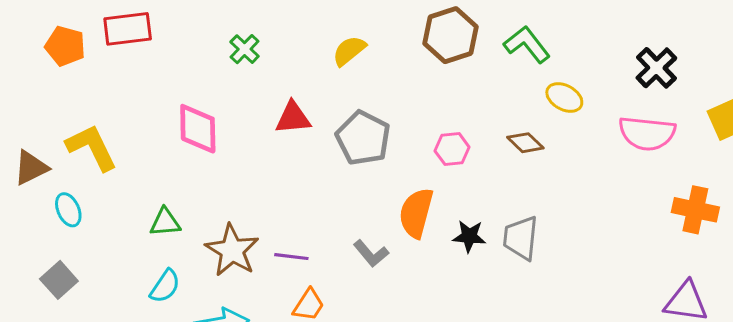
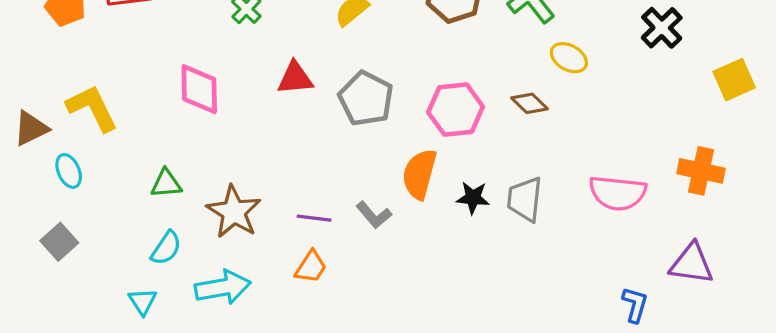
pink semicircle: (647, 133) -> (618, 193), moved
pink hexagon: (452, 149) -> (456, 110), size x1.6
purple line: (291, 257) -> (314, 218), moved

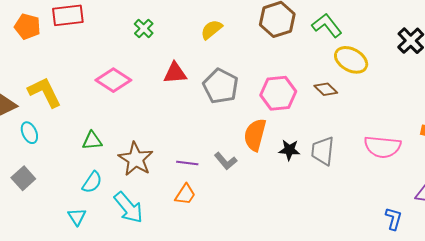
yellow ellipse: (569, 58) -> (351, 60), size x1.4
pink diamond: (199, 89) -> (113, 80), turned -56
cyan arrow: (223, 287) -> (129, 208), turned 60

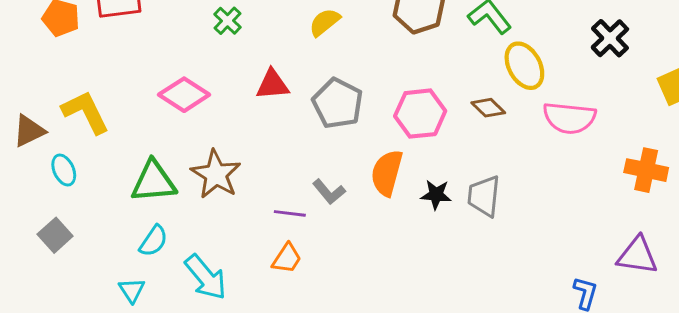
yellow ellipse: (351, 60) -> (524, 66), turned 32
green triangle: (92, 141) -> (154, 182), size x1.6
pink semicircle: (382, 147) -> (569, 118), moved
brown star: (136, 159) -> (216, 174), moved
gray L-shape: (226, 161) -> (329, 192), moved

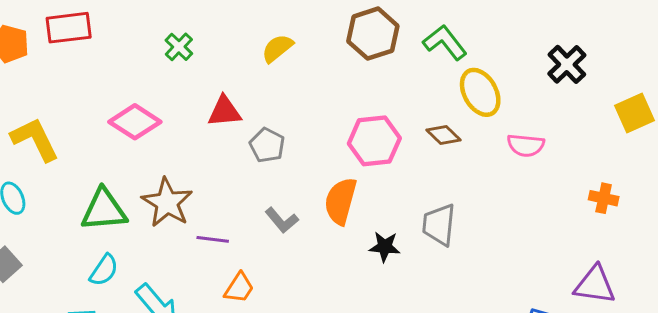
gray pentagon: (338, 103) -> (267, 145), moved, size x0.7
pink semicircle: (569, 118) -> (526, 145), size x0.7
orange cross: (646, 170) -> (604, 198), size x0.7
black star: (436, 195) -> (385, 247), moved
purple line: (290, 213) -> (213, 239), moved

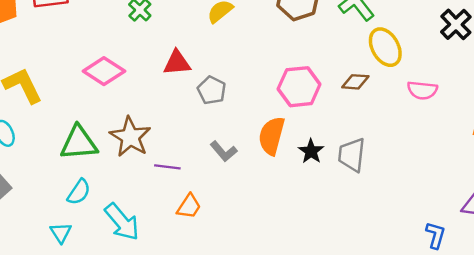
brown diamond: (443, 135) -> (355, 82), turned -40
black star: (385, 247) -> (311, 151), moved, turned 30

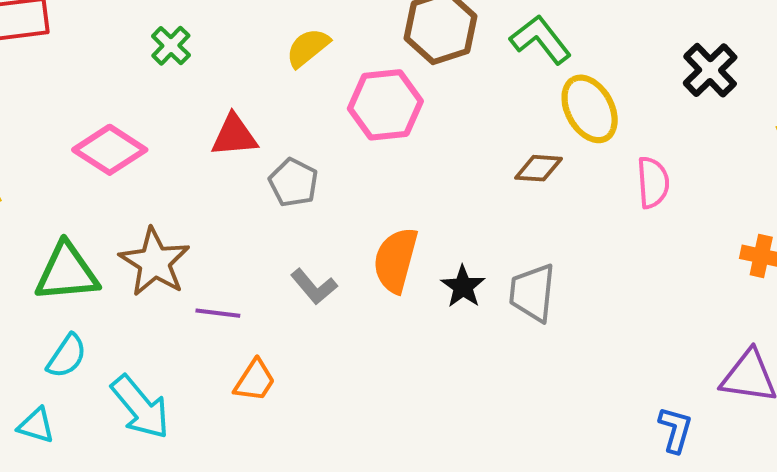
pink hexagon: (299, 87) -> (385, 105), moved
pink semicircle: (422, 90) -> (653, 182), turned -100
cyan triangle: (61, 233) -> (36, 426), turned -40

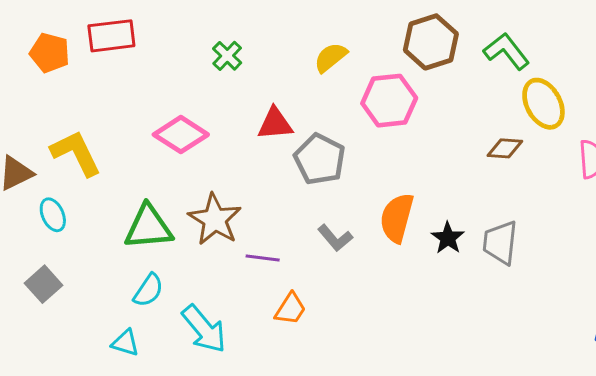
gray pentagon: (293, 182) -> (320, 159), size x1.4

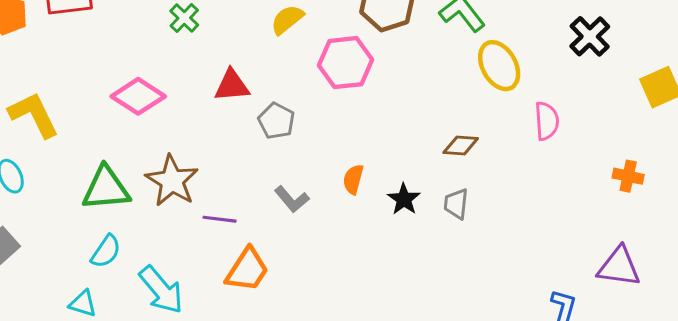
brown diamond: (505, 148) -> (461, 145), moved
gray pentagon: (320, 159) -> (276, 121), size x0.7
orange semicircle: (397, 218) -> (353, 179), size x0.6
gray trapezoid: (500, 243) -> (456, 204), size x0.7
orange trapezoid: (290, 309) -> (247, 270), size x1.4

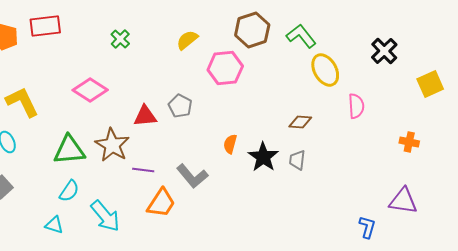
red triangle: (232, 86) -> (145, 116), moved
gray L-shape: (292, 199) -> (192, 176), moved, size x1.4
black star: (404, 199) -> (263, 157), size x1.4

